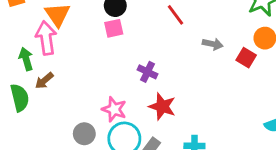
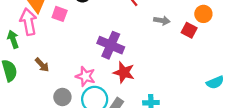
pink square: (114, 28) -> (60, 14), moved, turned 35
purple cross: (147, 72) -> (111, 45), size x1.6
brown arrow: (44, 81) -> (42, 65), moved, turned -91

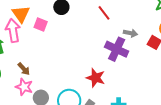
purple cross: (111, 45) -> (117, 49), moved
pink star: (85, 76) -> (24, 87), moved

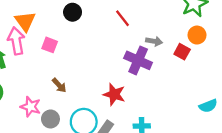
pink square: (41, 25) -> (50, 45), moved
brown arrow: (24, 69) -> (59, 85), moved

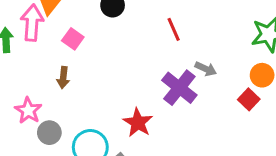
red square: (182, 52) -> (249, 99), moved
brown arrow: (59, 85) -> (63, 78), moved, turned 35

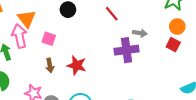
purple cross: (179, 88) -> (126, 50), turned -30
red star: (138, 123) -> (77, 65), moved

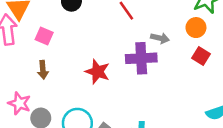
orange circle: (177, 27) -> (196, 28), moved
red star: (77, 65) -> (98, 72), moved

